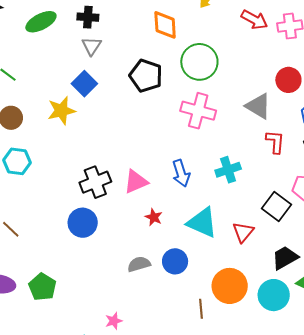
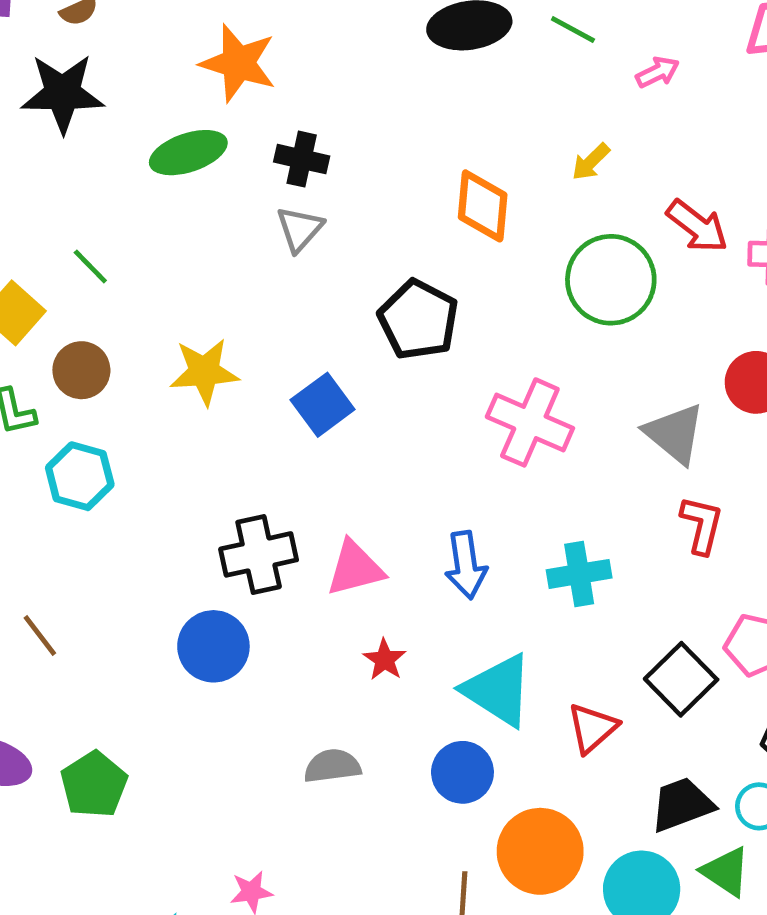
green circle: (199, 62) -> (611, 280), moved
blue square: (84, 84) -> (323, 405), moved
blue circle: (175, 261) -> (462, 772), moved

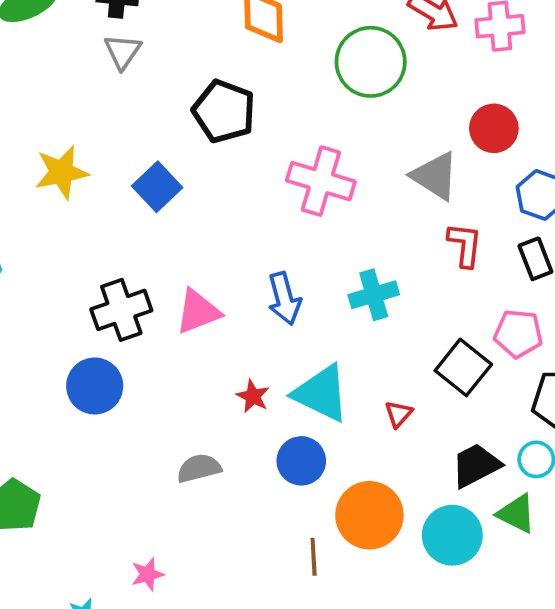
red star: (385, 660) -> (253, 396), moved
red triangle: (592, 728) -> (399, 414), size x0.7

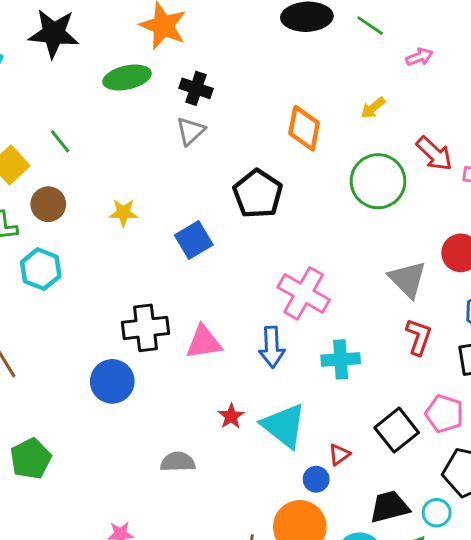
yellow star: (62, 172) -> (123, 213), size x0.7
pink cross: (321, 181) -> (304, 293), moved
blue circle: (301, 461) -> (316, 479), moved, size x0.7

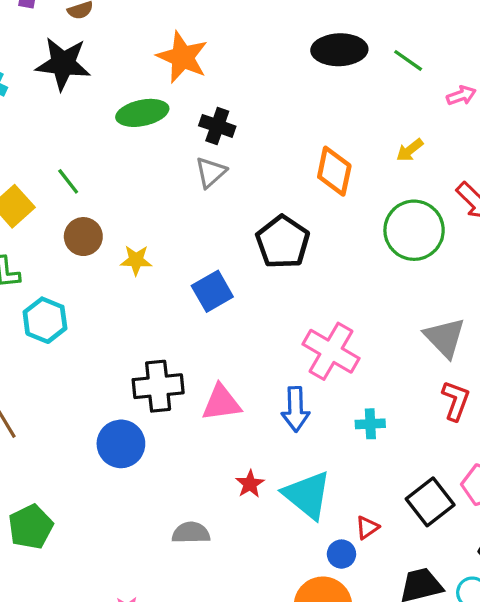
brown circle: (48, 204) -> (83, 237), moved
cyan cross: (341, 359) -> (370, 424), size x0.7

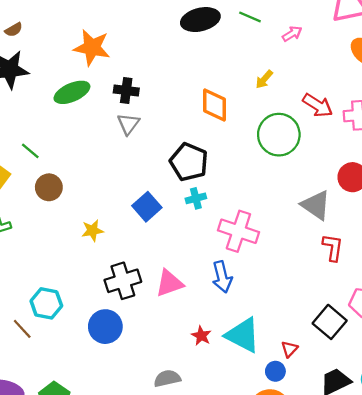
yellow star: (136, 260) -> (92, 231), moved
cyan hexagon: (45, 320) -> (46, 303), moved
cyan cross: (370, 424) -> (196, 198), moved

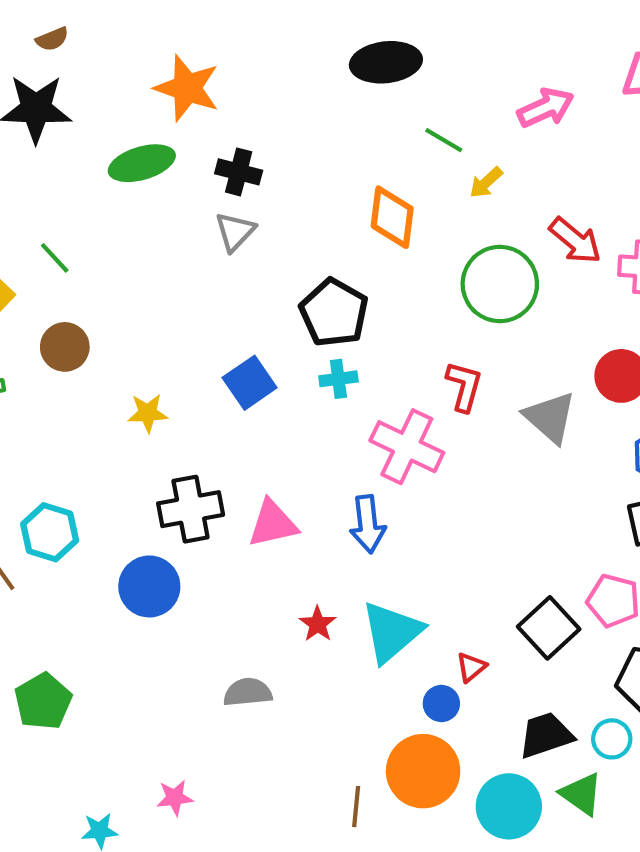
green line: (250, 17) -> (444, 140), moved
pink arrow: (292, 34) -> (546, 108), size x1.5
brown circle: (49, 187) -> (65, 347), moved
red L-shape: (333, 247) -> (464, 386), moved
cyan triangle: (243, 335) -> (392, 632), turned 45

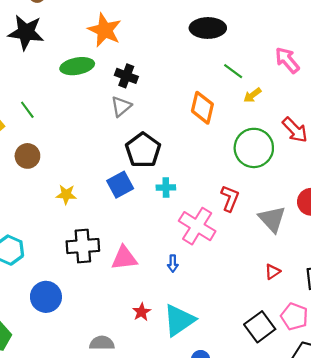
pink arrow: (546, 108) -> (287, 60), turned -112
black pentagon: (334, 313) -> (143, 150), moved
blue arrow: (368, 524) -> (173, 264), size x0.6
blue circle: (149, 586) -> (46, 297), moved
red triangle: (471, 667) -> (273, 272), moved

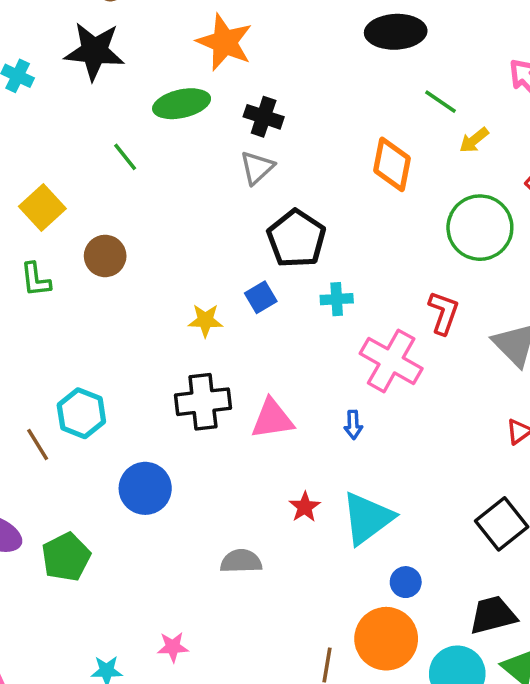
green line: (27, 110) -> (125, 157), moved
blue square: (120, 185) -> (261, 297), size x0.7
yellow star: (66, 194) -> (205, 320), moved

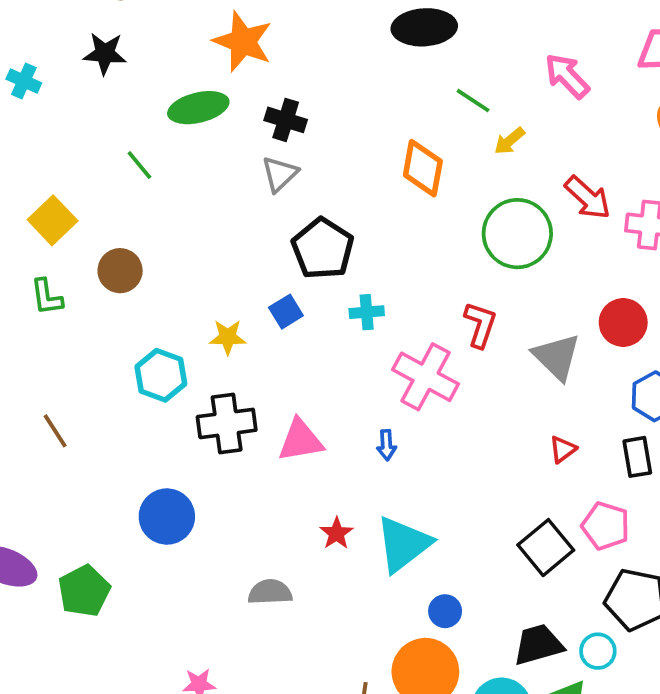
black star: (94, 51) -> (105, 53), size x0.7
cyan hexagon: (81, 413) -> (161, 375), moved
brown line: (38, 445) -> (55, 431), moved

